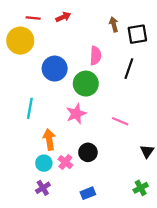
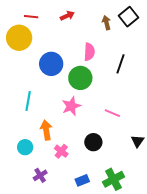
red arrow: (63, 17) -> (67, 16), moved
black square: (137, 34) -> (129, 17), moved, turned -30
black circle: (88, 152) -> (93, 142), moved
cyan circle: (44, 163) -> (25, 147), moved
green cross: (141, 188) -> (113, 179), moved, size x1.5

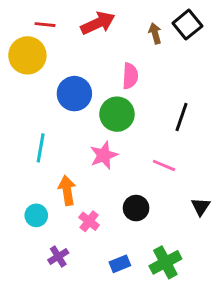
red arrow: (67, 16) -> (98, 23), size x1.6
black line: (120, 64) -> (182, 117), moved

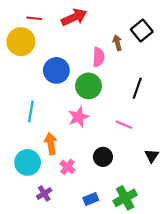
black square: (187, 25) -> (142, 31), moved
brown arrow: (155, 33) -> (117, 43), moved
cyan circle: (36, 215) -> (28, 162), size x1.5

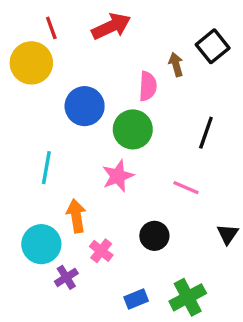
red line: (34, 18) -> (51, 28), turned 64
purple cross: (44, 193) -> (66, 277), moved

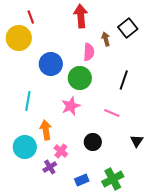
red arrow: (111, 26) -> (81, 16), moved, turned -70
purple cross: (66, 277) -> (50, 167), moved

